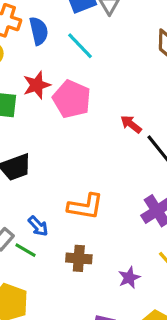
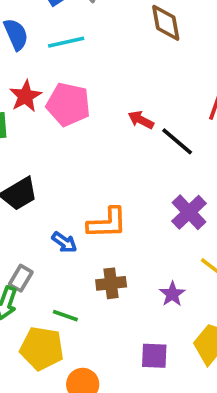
cyan line: (80, 46) -> (66, 42), turned -48
blue arrow: (38, 226) -> (64, 242), moved
green line: (25, 250) -> (65, 316), moved

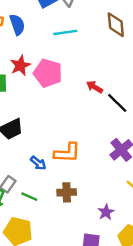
cyan line: (66, 42) -> (65, 32), moved
purple star: (172, 294) -> (106, 212), moved
green line: (65, 316) -> (29, 197), moved

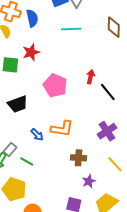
pink pentagon: (48, 73) -> (55, 85), moved
red arrow: (95, 87) -> (91, 77), turned 64
brown cross: (67, 192) -> (79, 158), moved

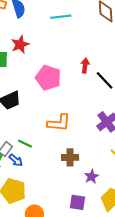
blue arrow: (37, 135) -> (16, 160), moved
brown cross: (79, 158) -> (70, 157), moved
green line: (27, 162) -> (25, 144), moved

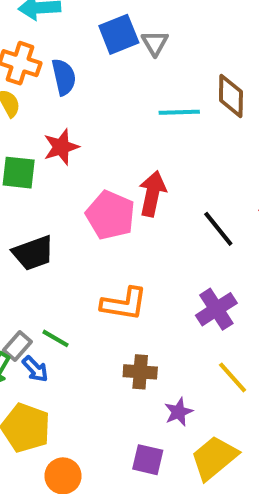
cyan line: (61, 17) -> (179, 112), moved
red arrow: (85, 66) -> (152, 194), moved, size x1.5

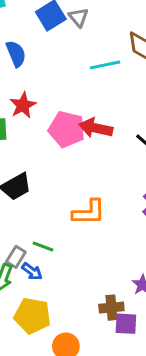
red arrow: (152, 194) -> (96, 128), turned -80
pink pentagon: (110, 215) -> (67, 129), moved
brown cross: (140, 372) -> (111, 308), moved

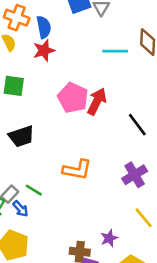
red star: (23, 105) -> (44, 50), moved
red arrow: (96, 128) -> (97, 101), turned 92

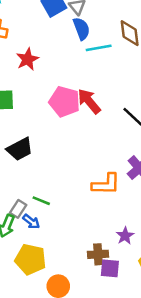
blue semicircle: (44, 27) -> (81, 29), moved
red arrow: (97, 101) -> (89, 101), turned -56
orange L-shape: (77, 170) -> (106, 184), moved

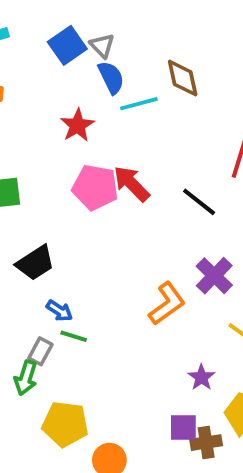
red star: (27, 59) -> (77, 125), moved
orange L-shape: (106, 184) -> (167, 304), turned -32
blue arrow: (31, 222) -> (59, 311), moved
brown cross: (98, 254) -> (206, 443), moved

